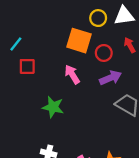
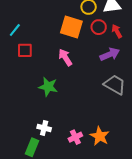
red circle: (104, 53) -> (99, 27), moved
purple arrow: (111, 78) -> (110, 54), moved

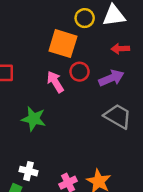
red circle: (99, 27) -> (80, 72), moved
red arrow: (117, 31) -> (120, 49), turned -64

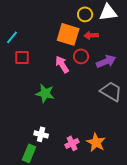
red arrow: (120, 49) -> (91, 35), moved

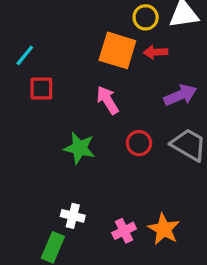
red circle: (81, 56) -> (139, 143), moved

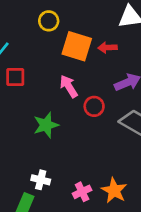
yellow circle: (146, 17) -> (49, 21), moved
red circle: (139, 143) -> (94, 106), moved
green star: (79, 148) -> (46, 125), turned -30

